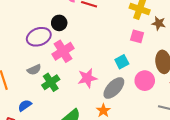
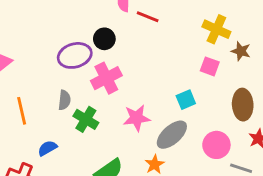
gray semicircle: (34, 70) -> (64, 100), turned -64
pink circle: (145, 81) -> (216, 145), moved
green cross: (51, 82) -> (86, 119), turned -30

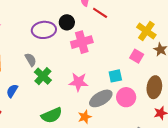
pink cross: (106, 78) -> (82, 42), moved
gray semicircle: (64, 100) -> (31, 60), turned -48
pink circle: (216, 145) -> (126, 97), moved
blue semicircle: (47, 148) -> (12, 91), turned -40

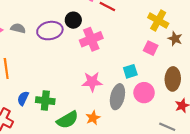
gray semicircle: (31, 60) -> (18, 28), moved, turned -40
green cross: (43, 76) -> (45, 101), moved, turned -30
gray ellipse: (101, 98) -> (117, 97), turned -40
orange star: (85, 117) -> (93, 118), moved

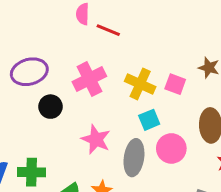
black circle: (73, 20) -> (50, 107), moved
yellow cross: (158, 21) -> (140, 84), moved
pink star: (92, 82) -> (96, 139), turned 30

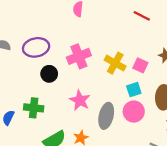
red line: (108, 30) -> (142, 16), moved
cyan square: (149, 120) -> (134, 90), moved
green cross: (31, 172) -> (34, 108), moved

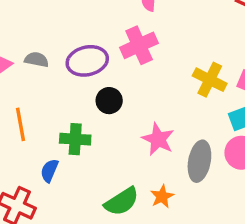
pink cross: (79, 56) -> (139, 45), moved
green cross: (34, 108) -> (75, 139), moved

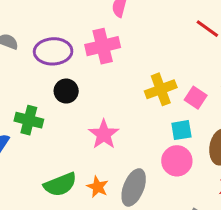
yellow cross: (210, 80) -> (161, 89), turned 32
gray ellipse: (199, 161) -> (134, 187), moved
orange star: (162, 196) -> (98, 187), turned -30

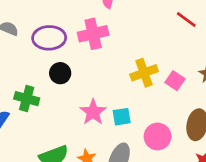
cyan square: (181, 130) -> (122, 117), moved

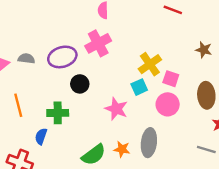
pink square: (175, 81) -> (171, 79), moved
cyan square: (122, 117) -> (139, 87), moved
pink circle: (158, 136) -> (168, 104), moved

